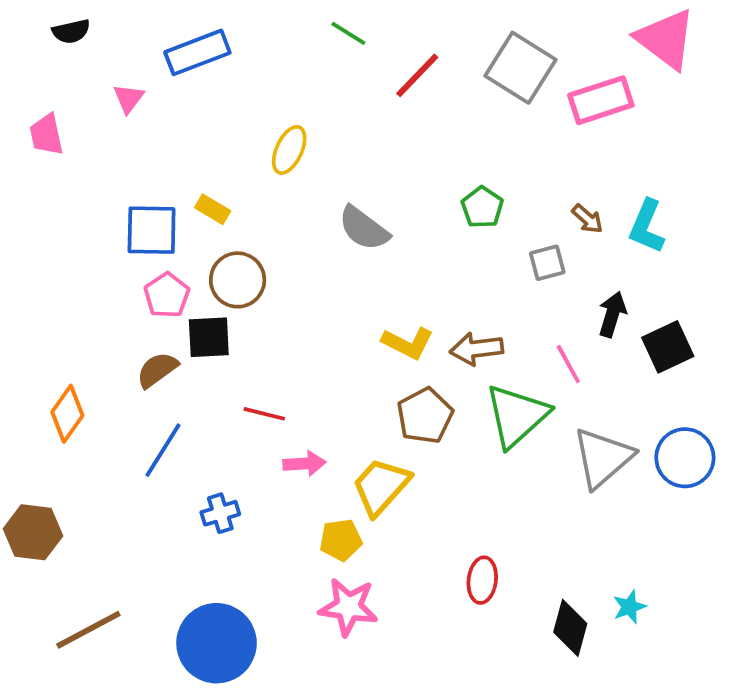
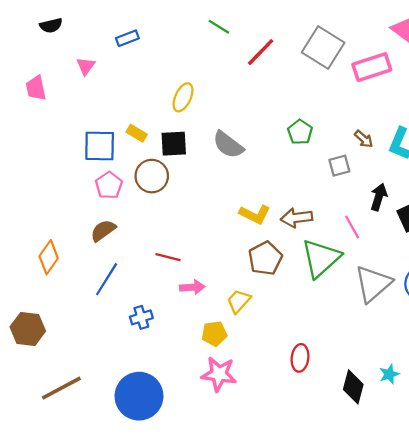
blue rectangle: (197, 52) -> (127, 38), size x0.6
black square: (209, 337) -> (174, 144), moved
yellow trapezoid: (381, 486) -> (239, 301), size x0.7

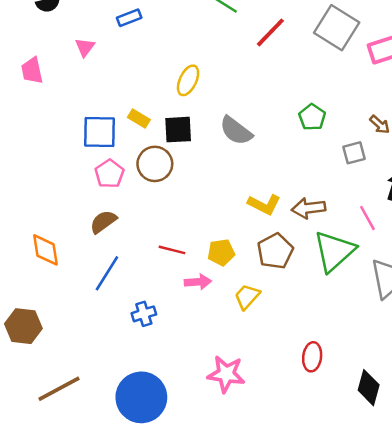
orange diamond: (49, 257) -> (46, 250), turned -44
yellow pentagon: (214, 334) -> (221, 252), moved

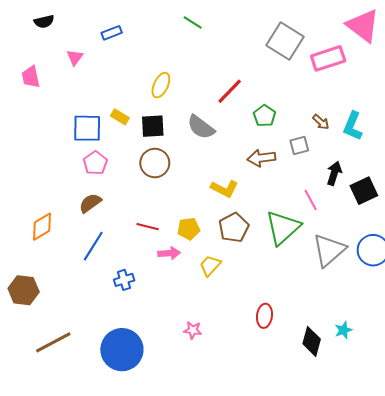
red line: (270, 32) -> (230, 91), moved
brown circle: (155, 164) -> (155, 163), moved
brown arrow: (308, 208) -> (261, 158), moved
orange diamond: (46, 250) -> (42, 227), turned 68
pink star: (226, 374) -> (193, 330), size x0.6

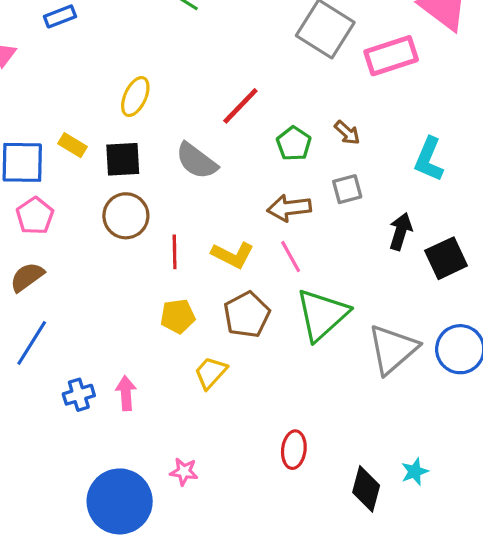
brown arrow: (321, 122) -> (347, 133), moved
pink line: (311, 200) -> (291, 257), moved
red line: (148, 227) -> (175, 252), moved, turned 75
pink arrow: (169, 253) -> (126, 393), moved, turned -90
blue circle: (122, 350) -> (120, 501), moved

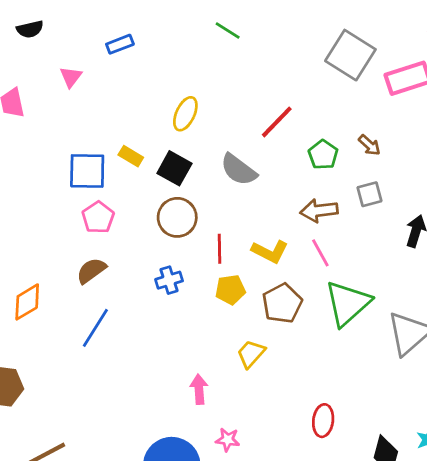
black square: (123, 159) -> (174, 168), turned 32
yellow pentagon: (178, 316) -> (230, 290), moved
pink arrow: (126, 393) -> (199, 389), moved
blue cross: (79, 395) -> (169, 280), moved

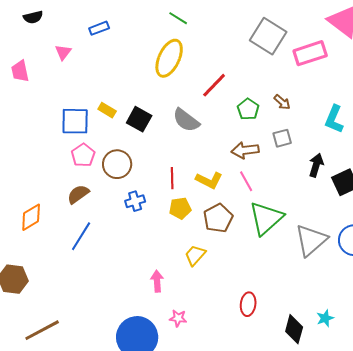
yellow ellipse: (185, 114) -> (169, 58), moved, size x1.5
brown circle: (177, 217) -> (117, 164), moved

